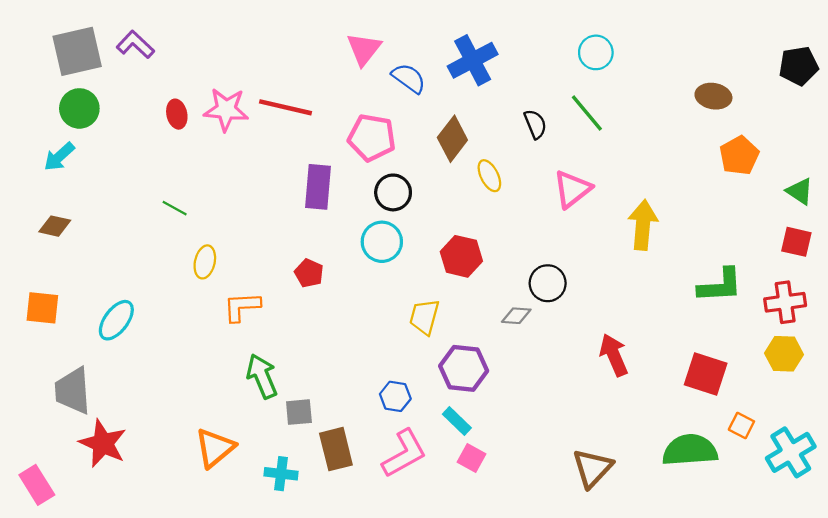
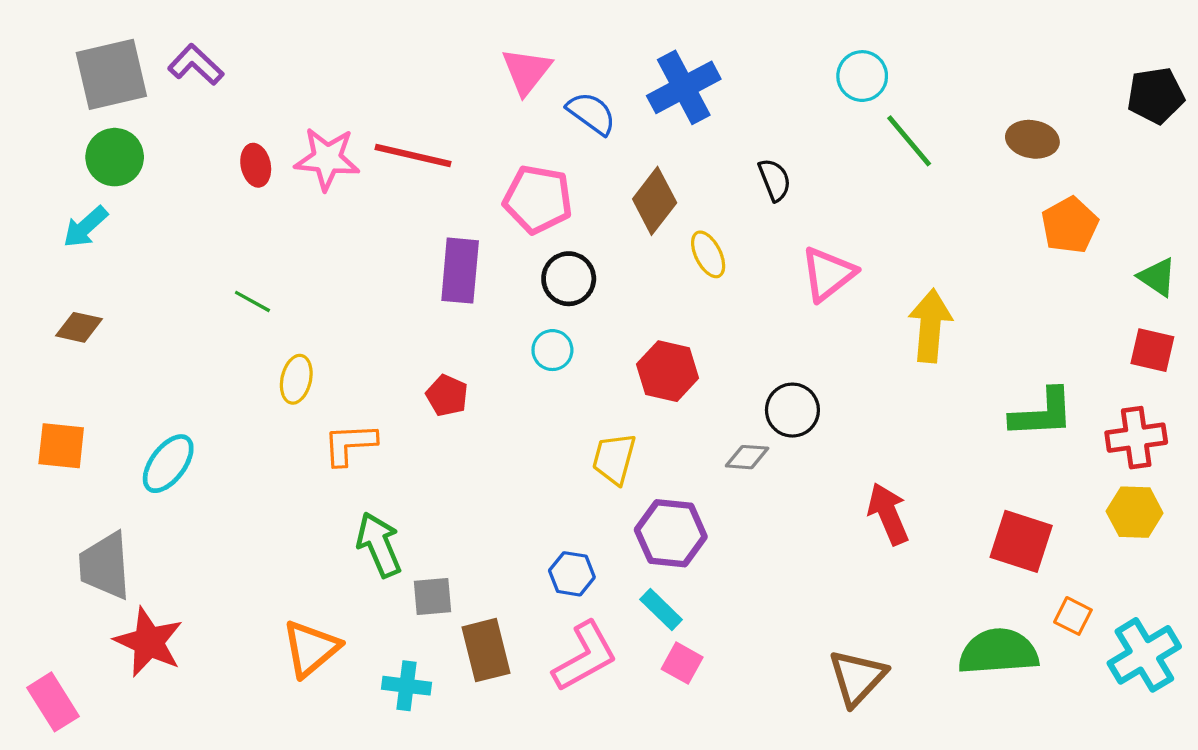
green line: (587, 113) -> (909, 141), moved
cyan circle: (382, 242) -> (552, 350), size x0.7

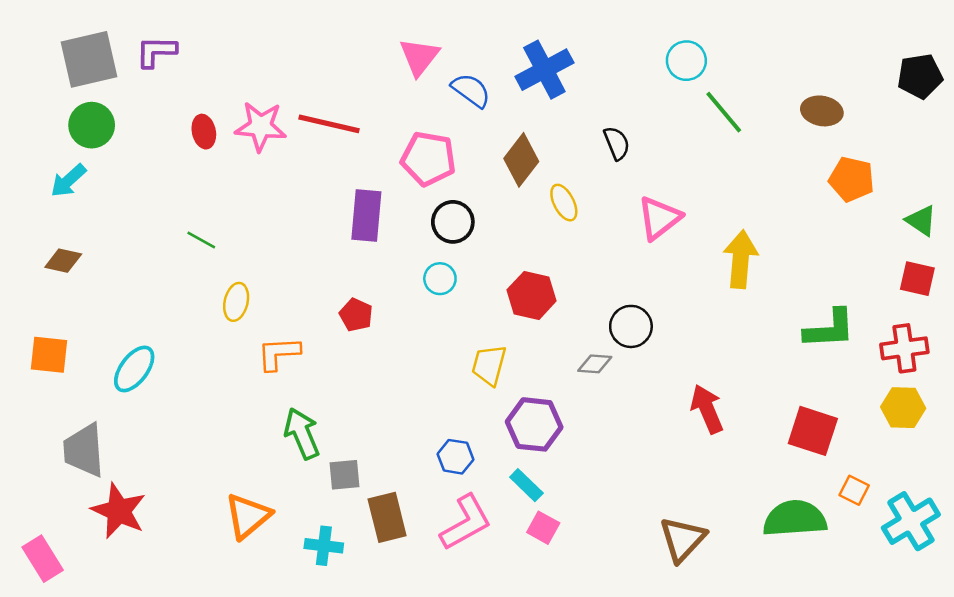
purple L-shape: (196, 65) -> (156, 52), turned -42
orange pentagon: (1070, 225) -> (852, 179), turned -30

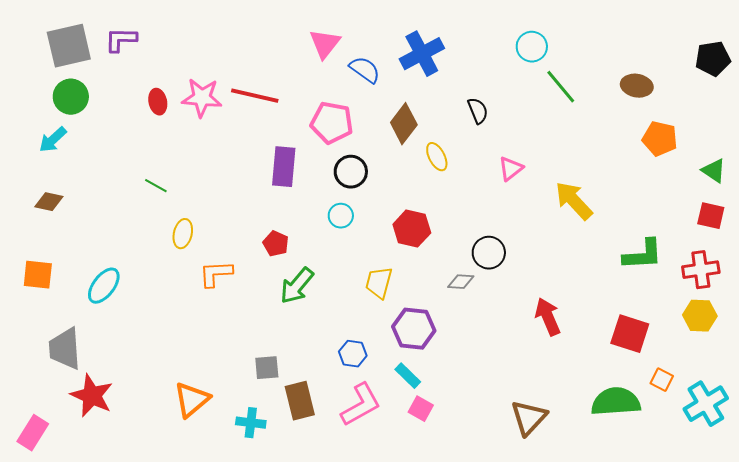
pink triangle: (659, 218) -> (511, 169), size x0.7
yellow arrow: (741, 259) -> (574, 201), turned -48
green arrow: (302, 433) -> (297, 286), moved, turned -117
pink rectangle: (43, 559) -> (33, 433), turned 64

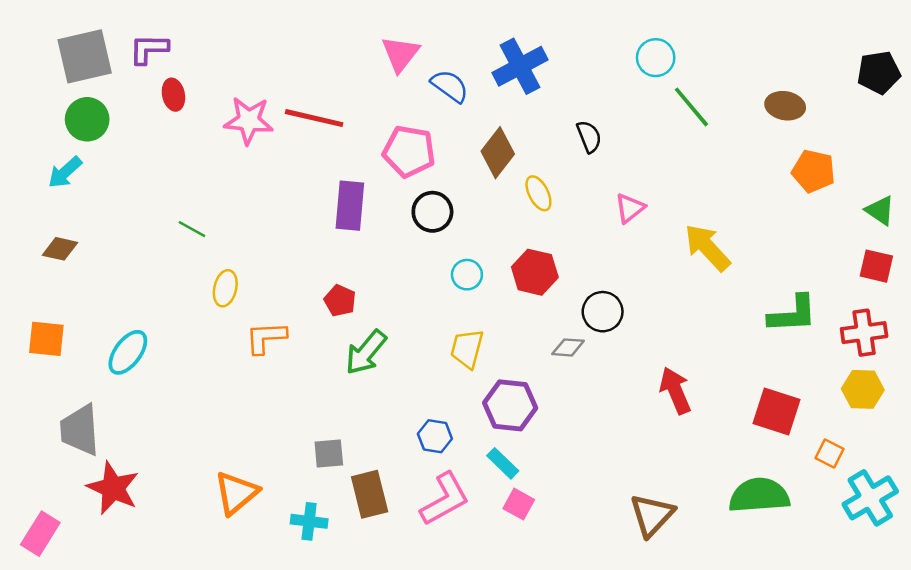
red ellipse: (158, 102) -> (173, 95), moved
cyan circle: (341, 216) -> (467, 275), moved
red hexagon: (412, 229) -> (535, 272), moved
orange square: (662, 380) -> (830, 453), moved

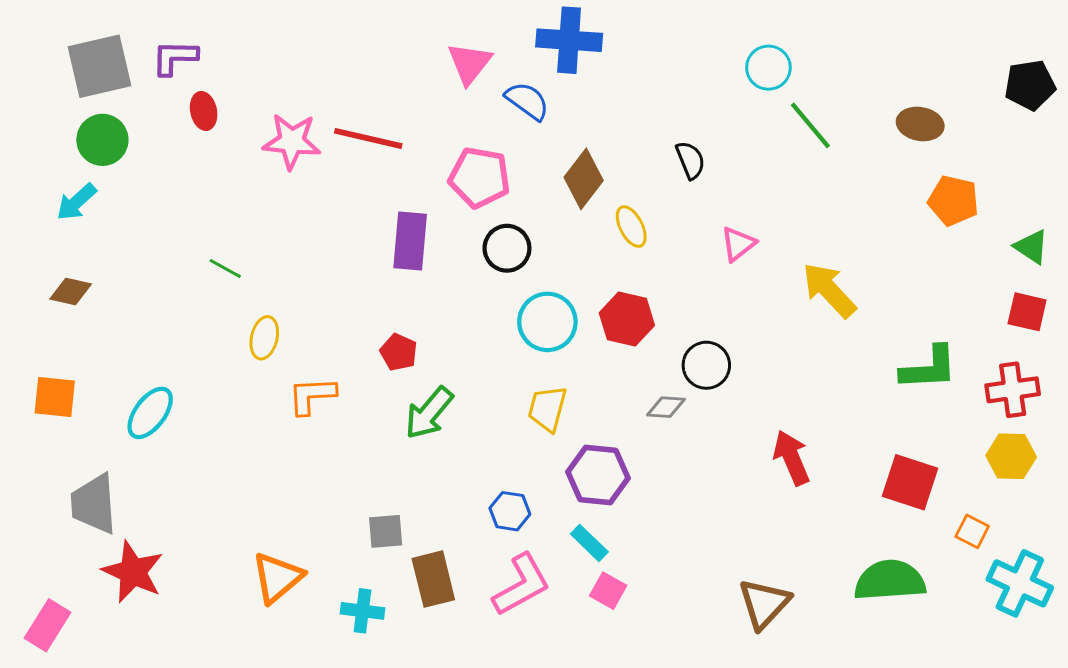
blue cross: (520, 66) -> (569, 40), moved, turned 32
cyan circle: (467, 275) -> (547, 322), size x1.6
cyan cross: (870, 498) -> (1020, 583), turned -34

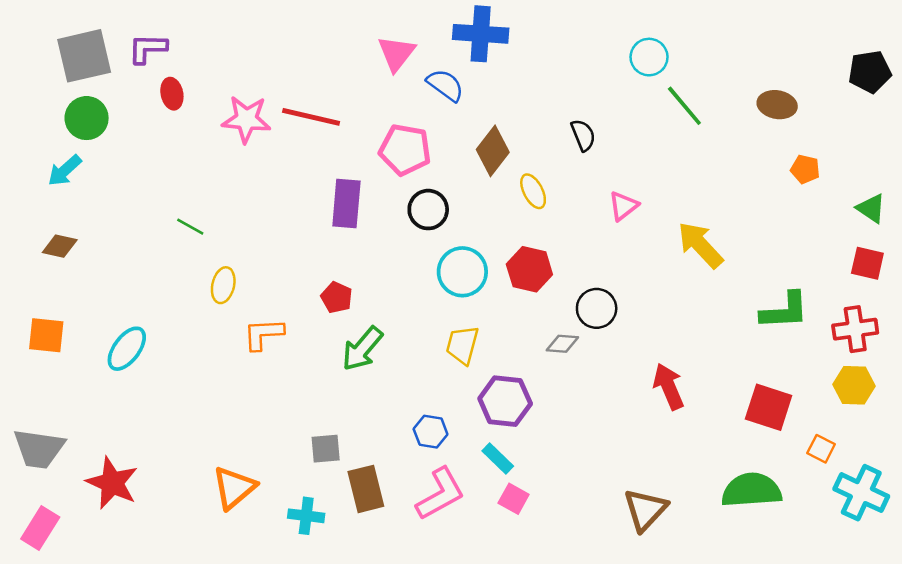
orange pentagon: (953, 201) -> (805, 169), size x0.7
gray trapezoid: (94, 504) -> (39, 449), moved, turned -78

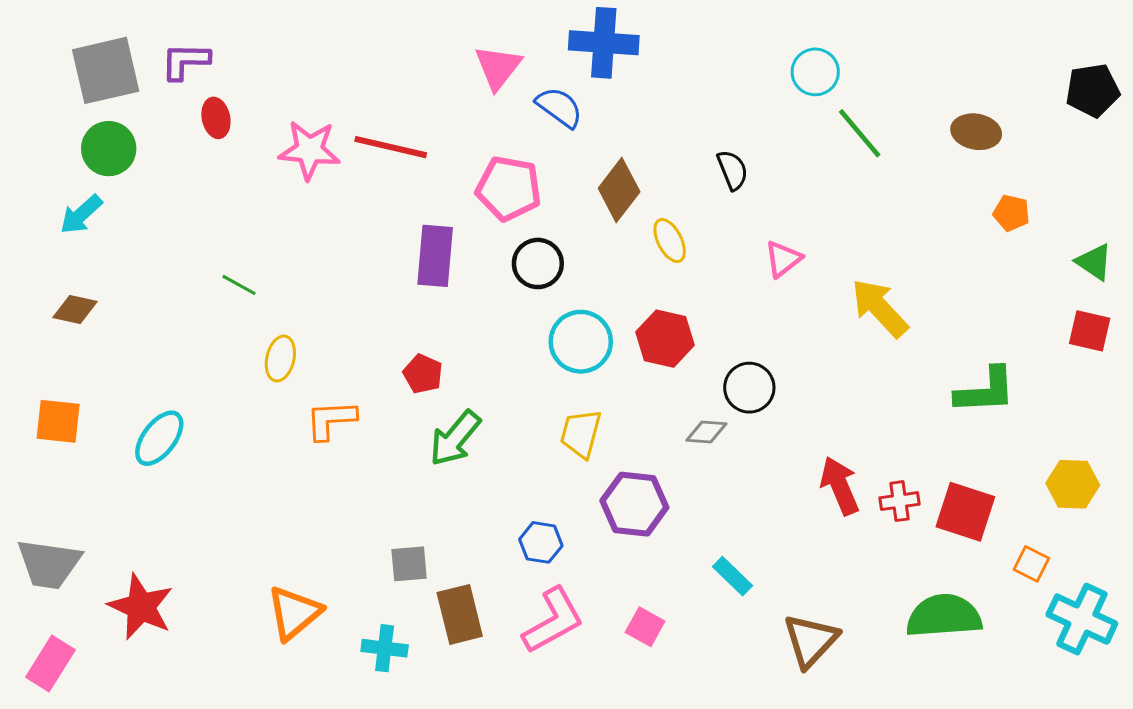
red cross: (855, 329) -> (900, 501), moved, size x0.7
cyan rectangle: (498, 458) -> (732, 576), moved

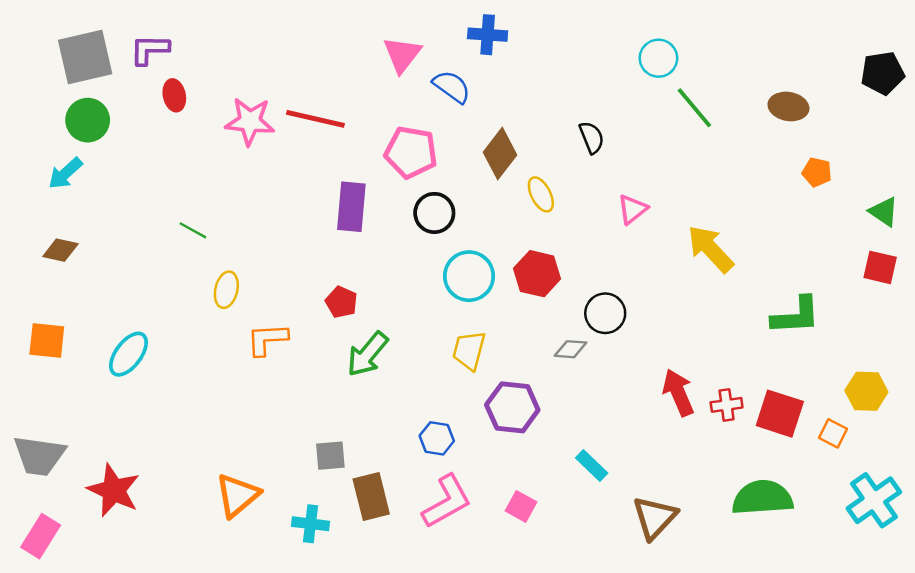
blue cross: (604, 43) -> (488, 35), size x0.7
orange square: (1031, 564) -> (833, 433), moved
cyan cross: (1082, 619) -> (874, 500), turned 30

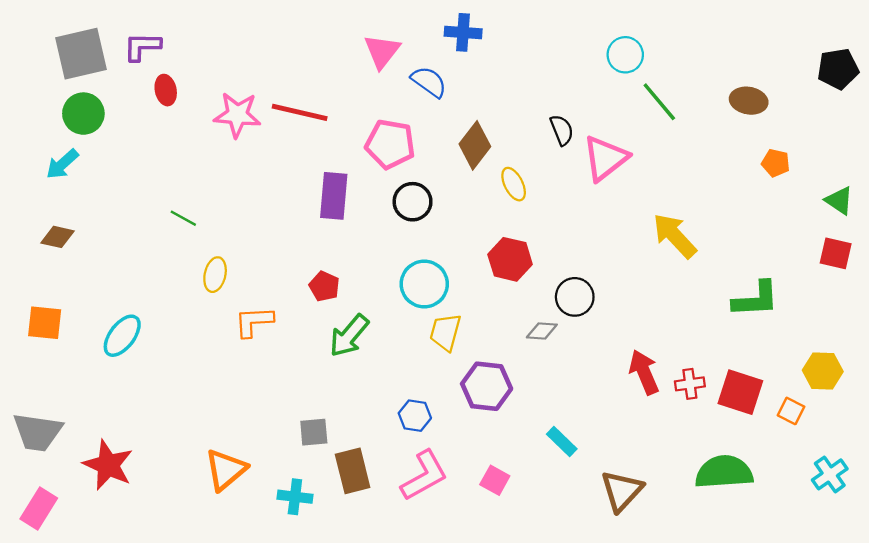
pink triangle: (632, 209) -> (605, 158), moved, size x1.6
cyan circle: (469, 276) -> (424, 284), moved
cyan cross: (874, 500) -> (830, 474), size x0.7

